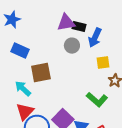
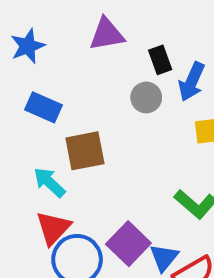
purple triangle: (66, 23) -> (107, 34), moved
black rectangle: (79, 27) -> (160, 60), turned 56

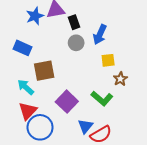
blue star: (28, 46) -> (35, 16), moved
black rectangle: (160, 60) -> (74, 22), moved
purple square: (128, 244) -> (67, 102), moved

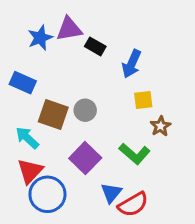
black rectangle: (74, 22) -> (95, 46), turned -40
gray circle: (76, 43) -> (85, 110), moved
brown square: (44, 71) -> (53, 115), turned 30

